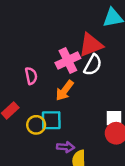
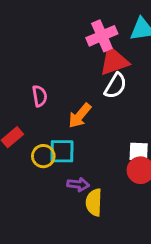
pink cross: (68, 61) -> (102, 36), moved

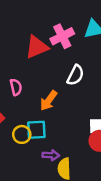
red triangle: (114, 61) -> (37, 47), moved

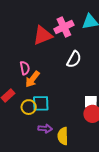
orange arrow: (49, 101) -> (32, 79), moved
purple arrow: (51, 155) -> (45, 129), moved

